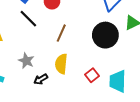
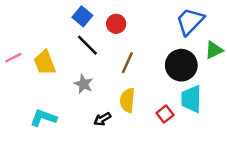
gray star: (26, 61) -> (84, 84), moved
cyan trapezoid: (118, 81) -> (191, 99), moved

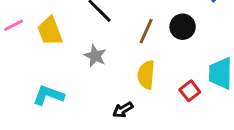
black circle: (181, 65) -> (183, 27), moved, size x0.7
black arrow: (102, 119) -> (123, 110), moved

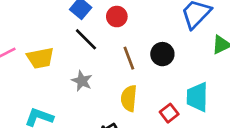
yellow trapezoid: (50, 31) -> (40, 58), turned -80
brown line: (146, 31) -> (129, 58), turned -45

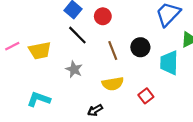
cyan trapezoid: (197, 97) -> (169, 63), moved
yellow semicircle: (129, 98) -> (113, 84), turned -105

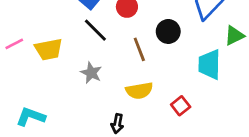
black circle: (140, 47) -> (168, 31), moved
cyan L-shape: (39, 99) -> (31, 117), moved
black arrow: (95, 110) -> (117, 124), turned -48

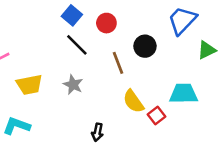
yellow trapezoid: (49, 49) -> (29, 85), moved
cyan trapezoid: (209, 64) -> (184, 94), moved, turned 88
yellow semicircle: (139, 91) -> (133, 101), moved, turned 65

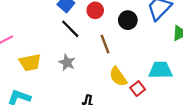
black circle: (145, 46) -> (128, 20), moved

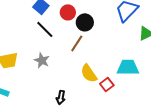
black circle: (128, 20) -> (85, 22), moved
brown line: (105, 44) -> (77, 43), turned 54

